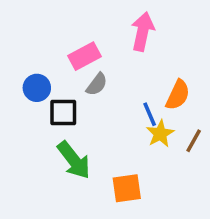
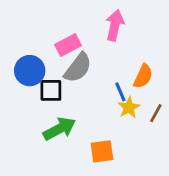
gray semicircle: (97, 84) -> (78, 68), size x1.6
blue circle: (37, 88) -> (30, 71), size x1.4
green arrow: (74, 160) -> (59, 129), turned -80

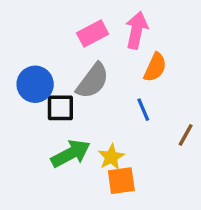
pink rectangle: (68, 45) -> (93, 34), moved
orange semicircle: (143, 76) -> (155, 67), moved
yellow star: (129, 107) -> (111, 157), moved

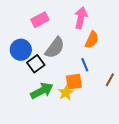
pink rectangle: (93, 34) -> (40, 20), moved
black square: (60, 108) -> (36, 64), turned -36
orange square: (121, 181) -> (74, 82), moved

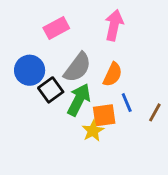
orange semicircle: (92, 40) -> (113, 74), moved
blue line: (85, 65) -> (127, 103), moved
green arrow: (42, 91) -> (79, 100), moved, turned -35

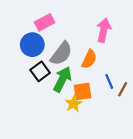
pink arrow: (114, 25) -> (104, 30), moved
blue circle: (30, 70) -> (32, 45), moved
blue line: (127, 103) -> (109, 81), moved

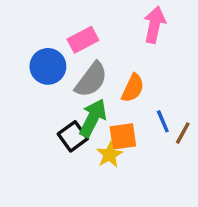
pink rectangle: (45, 22) -> (83, 40), moved
pink arrow: (104, 30) -> (154, 25), moved
black square: (40, 71) -> (73, 136), moved

